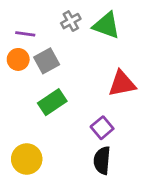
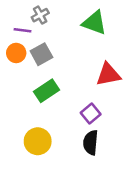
gray cross: (71, 21) -> (40, 15), moved
yellow circle: (27, 159) -> (38, 141), moved

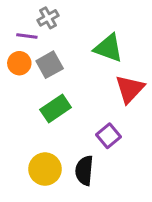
green triangle: (94, 23) -> (109, 48), moved
red triangle: (108, 74) -> (130, 89), turned -36
black semicircle: (91, 143) -> (84, 171), moved

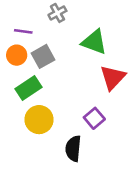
gray cross: (48, 18) -> (57, 13), moved
green rectangle: (56, 109) -> (28, 88), moved
yellow circle: (45, 169) -> (39, 120), moved

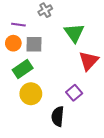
green triangle: (94, 42) -> (74, 33), turned 35
gray square: (43, 56) -> (34, 44), turned 30

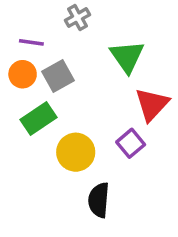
gray square: (34, 44) -> (58, 76), turned -30
purple square: (74, 93) -> (131, 143), moved
yellow circle: (31, 94) -> (76, 152), moved

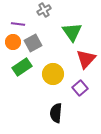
purple square: (131, 143) -> (80, 88), moved
yellow circle: (76, 152) -> (53, 74), moved

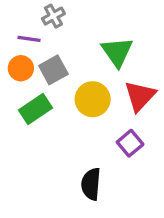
gray cross: (44, 10) -> (53, 16), moved
yellow circle: (53, 74) -> (93, 99), moved

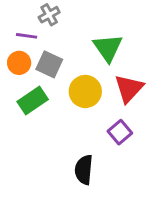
gray square: (53, 70) -> (49, 64), turned -36

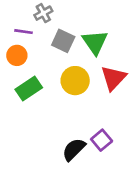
gray square: (49, 64) -> (63, 41), moved
purple square: (120, 132) -> (102, 140), moved
black semicircle: (84, 170) -> (74, 149), turned 40

